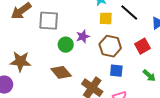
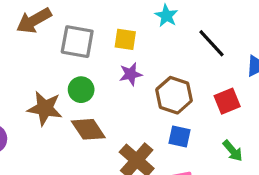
yellow square: (106, 18) -> (125, 39), moved
green circle: (66, 45) -> (81, 90), moved
brown star: (20, 61) -> (45, 108), moved

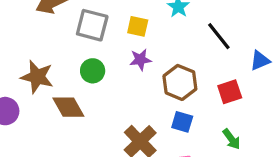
brown star: (45, 108) -> (37, 77), moved
brown diamond: (88, 129) -> (68, 107), moved

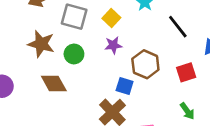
yellow square: (138, 26) -> (111, 18), turned 30
brown star: (37, 77) -> (41, 44), moved
blue square: (182, 122) -> (125, 86), moved

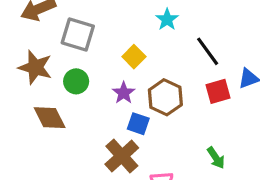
yellow square: (111, 18) -> (134, 57), moved
purple star: (113, 45) -> (124, 93), moved, turned -30
red square: (186, 72) -> (218, 91), moved

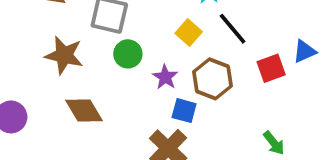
black line: (208, 51) -> (233, 29), moved
yellow square: (134, 57) -> (189, 32), moved
green circle: (76, 81) -> (128, 54), moved

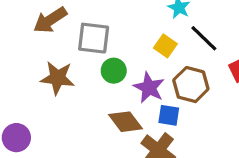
purple star: (165, 77) -> (149, 88), size x1.4
brown diamond: (84, 111) -> (125, 122), moved

